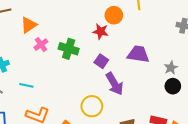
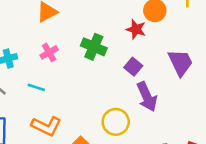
pink cross: (41, 45) -> (49, 52), moved
purple trapezoid: (138, 54) -> (180, 63), turned 50

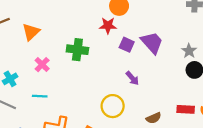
purple square: (133, 67) -> (127, 45), moved
purple arrow: (147, 97) -> (132, 78), size x0.6

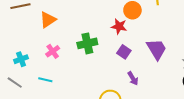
purple square: (127, 45) -> (124, 52), moved
green cross: (77, 50) -> (87, 43), turned -30

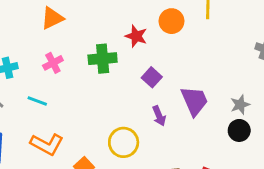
red star: (119, 26) -> (136, 36), moved
purple trapezoid: (157, 49) -> (194, 101), moved

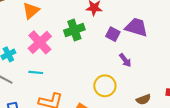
pink cross: (53, 63) -> (40, 42), size x1.6
purple trapezoid: (194, 101) -> (136, 27), moved, turned -35

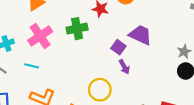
purple square: (113, 34) -> (118, 47), moved

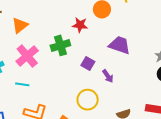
purple square: (118, 47) -> (88, 64), moved

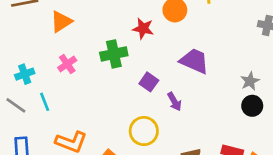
pink cross: (27, 56) -> (67, 64), size x0.6
cyan line: (22, 84) -> (45, 102), moved, turned 56

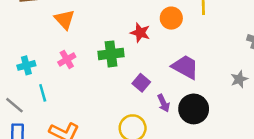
orange triangle: (61, 22) -> (65, 19), turned -45
gray star: (250, 81) -> (239, 79), moved
gray line: (16, 105) -> (14, 105), moved
black circle: (252, 106) -> (194, 109), moved, size x1.5

